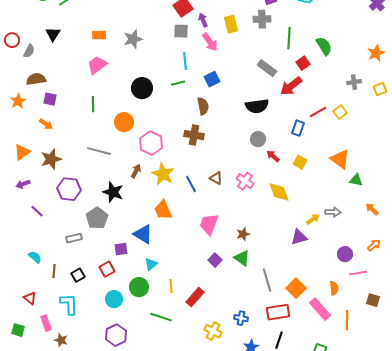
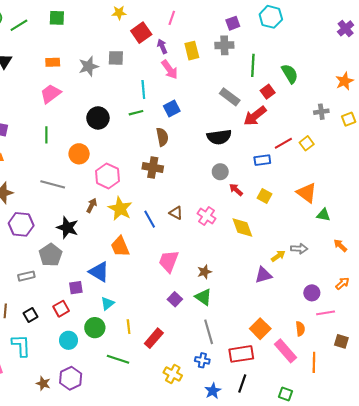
gray square: (181, 31) -> (116, 58), moved
blue rectangle: (298, 128) -> (262, 160), turned 63
gray line: (267, 280) -> (209, 332), moved
brown star: (61, 340) -> (43, 383), moved

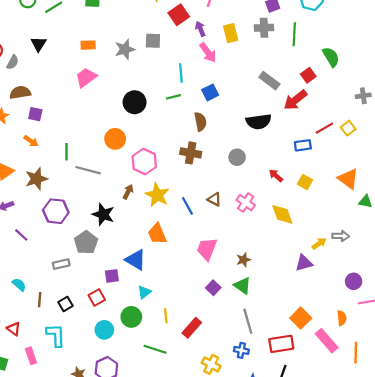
green line: (253, 65) -> (294, 34), moved
green line: (46, 135) -> (67, 152), moved
gray circle: (220, 172) -> (237, 157), moved

